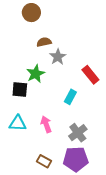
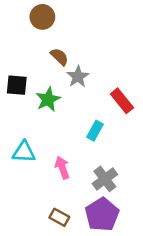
brown semicircle: (44, 42) -> (59, 57), turned 56
black square: (20, 89) -> (17, 85), moved
cyan triangle: (18, 123) -> (24, 152), moved
purple pentagon: (76, 159) -> (102, 215), turned -30

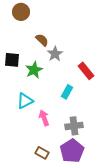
brown circle: (42, 17) -> (21, 12), moved
cyan triangle: (24, 152) -> (25, 101), moved, turned -30
gray cross: (105, 179) -> (74, 126), turned 30

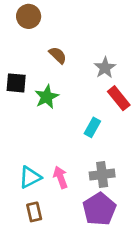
gray star: (55, 54) -> (105, 68), moved
cyan triangle: (25, 101) -> (30, 177), moved
pink arrow: (44, 118) -> (60, 177), moved
brown rectangle: (42, 153) -> (34, 212), moved, turned 48

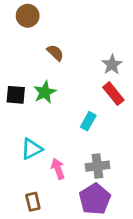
gray star: (105, 68) -> (112, 65), moved
black square: (16, 83) -> (16, 95), moved
cyan triangle: (30, 177) -> (32, 149), moved

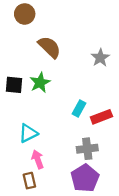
brown semicircle: (55, 53) -> (49, 47), size x1.5
red rectangle: (113, 94) -> (101, 117), moved, turned -72
pink arrow: (58, 169) -> (38, 159), moved

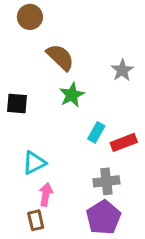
green star: (40, 83) -> (72, 95), moved
pink arrow: (38, 159) -> (46, 194), turned 30

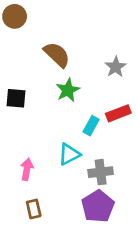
brown circle: (30, 17) -> (15, 16), moved
red rectangle: (124, 142) -> (118, 113), moved
cyan triangle: (34, 163) -> (69, 154), moved
pink arrow: (46, 194) -> (27, 169), moved

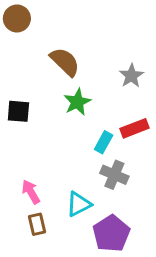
cyan triangle: (69, 154) -> (79, 204), moved
pink arrow: (27, 169) -> (31, 192), turned -40
gray cross: (101, 172) -> (114, 175), moved, turned 30
brown rectangle: (34, 209) -> (37, 224), moved

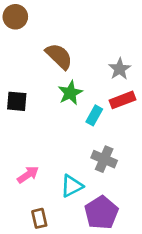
red rectangle: (134, 128) -> (122, 100), moved
cyan rectangle: (104, 142) -> (94, 115), moved
pink arrow: (31, 192) -> (28, 175), turned 85
brown rectangle: (37, 224) -> (39, 218), moved

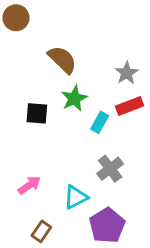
black square: (17, 101) -> (37, 113), moved
gray cross: (104, 159) -> (110, 169), turned 30
brown rectangle: (39, 218) -> (41, 231), turned 48

